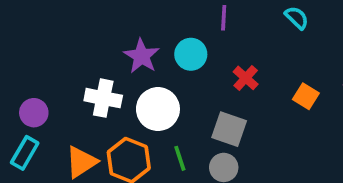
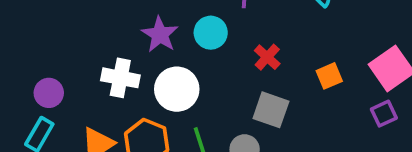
orange square: (306, 96) -> (329, 76), turned 35
gray square: (229, 129) -> (271, 110), moved

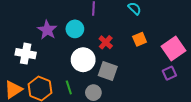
orange square: (329, 76) -> (140, 39), moved
white circle: (177, 89) -> (83, 60), moved

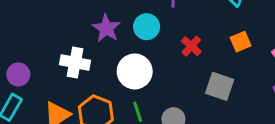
white circle: (83, 60) -> (135, 71), moved
gray square: (108, 71) -> (220, 86), moved

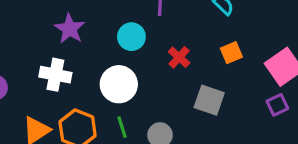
purple star: (106, 28) -> (70, 29), moved

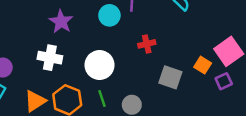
cyan circle: (131, 37) -> (109, 15), moved
orange square: (231, 53) -> (203, 65), moved, turned -35
red cross: (179, 57) -> (147, 44), turned 35

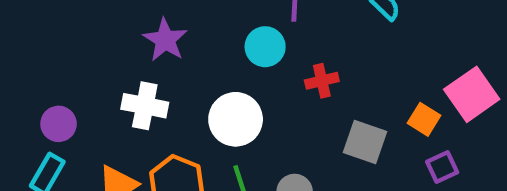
cyan circle: (109, 15) -> (265, 47), moved
purple square: (224, 81) -> (442, 167), moved

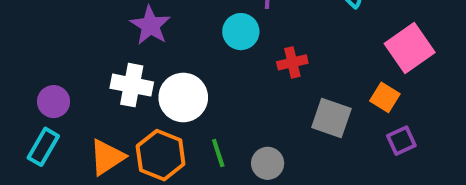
pink square: (472, 94) -> (410, 48), moved
white circle: (236, 119) -> (183, 97), moved

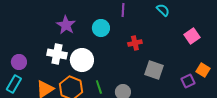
cyan circle: (241, 32) -> (101, 28), moved
pink square: (410, 48) -> (192, 36), size x0.7
orange square: (385, 97) -> (203, 70), moved

